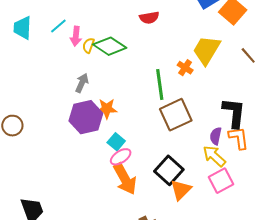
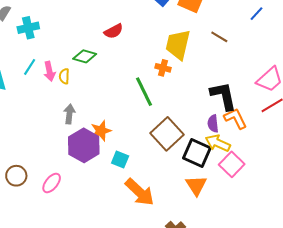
green diamond: (110, 46) -> (85, 56), moved, size x0.7
brown square: (176, 115) -> (167, 134), moved
pink ellipse: (121, 157) -> (52, 183), moved
black square: (169, 170) -> (197, 153), moved

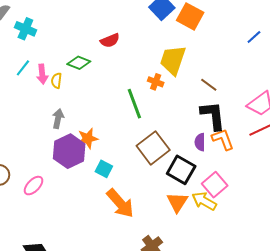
cyan cross: (28, 28) -> (25, 29), turned 30
brown line: (219, 37) -> (209, 85), moved
yellow arrow: (218, 143) -> (204, 201), moved

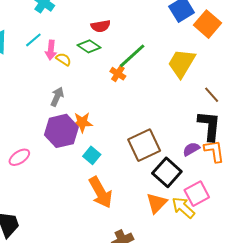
red semicircle: (110, 41) -> (101, 26), moved
yellow semicircle: (56, 81) -> (64, 59), turned 105
orange cross: (156, 82) -> (118, 74), moved
green line: (134, 104) -> (132, 56), moved, turned 56
purple semicircle: (200, 142) -> (191, 149), turned 48

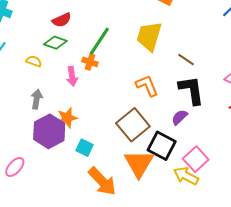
pink arrow: (51, 50) -> (72, 76), moved
orange L-shape: (214, 151) -> (147, 86), moved
orange triangle: (157, 203) -> (139, 163), moved, size x1.4

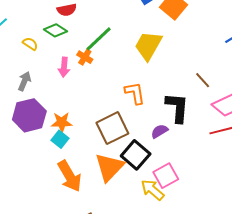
brown line: (186, 60) -> (203, 80), moved
orange star: (67, 118) -> (62, 122), moved

